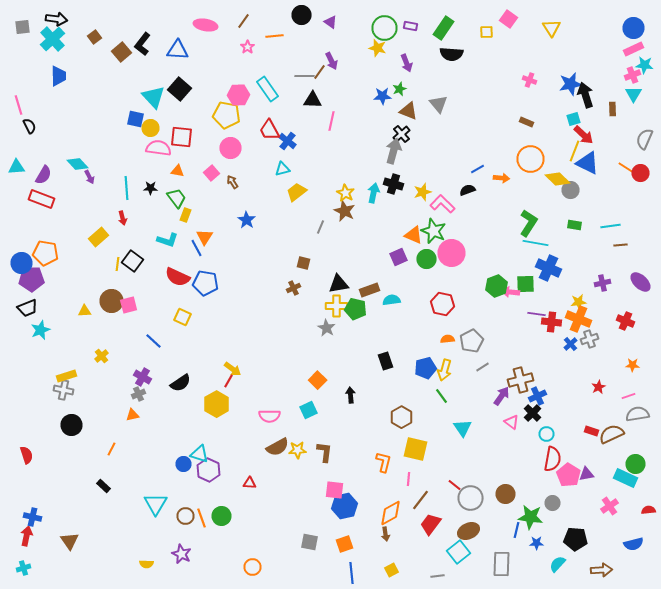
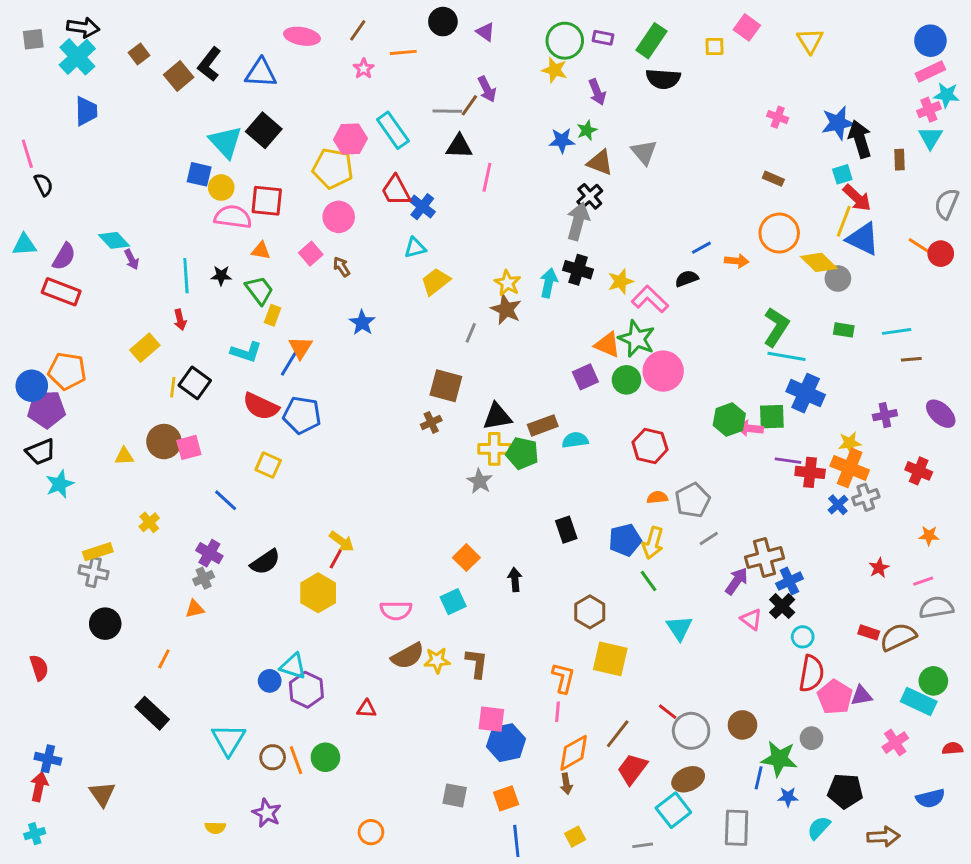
blue line: (196, 248) -> (289, 364), turned 60
brown square: (304, 263) -> (446, 386), size x1.6
pink line: (408, 479) -> (557, 712), moved
black rectangle: (104, 486) -> (152, 713), size x1.6

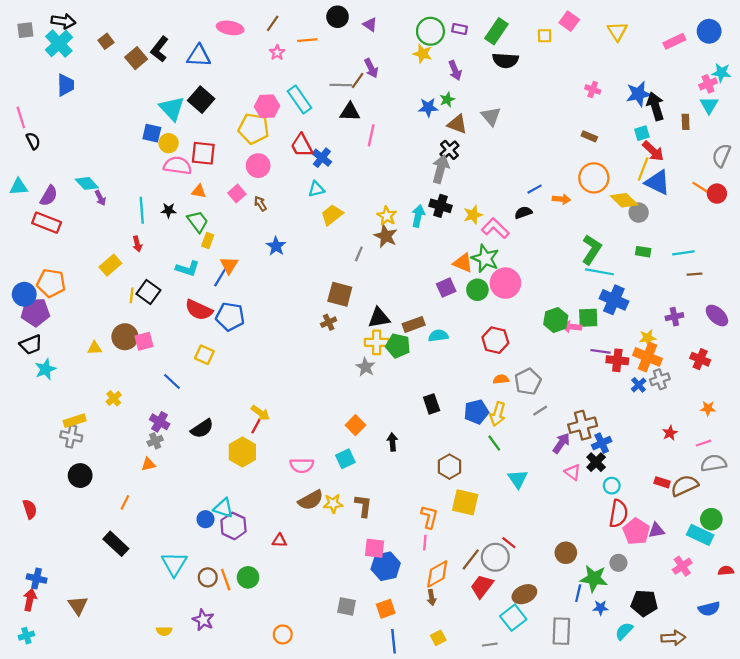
pink rectangle: (930, 72) -> (674, 41), moved
gray circle: (691, 731) -> (495, 557), moved

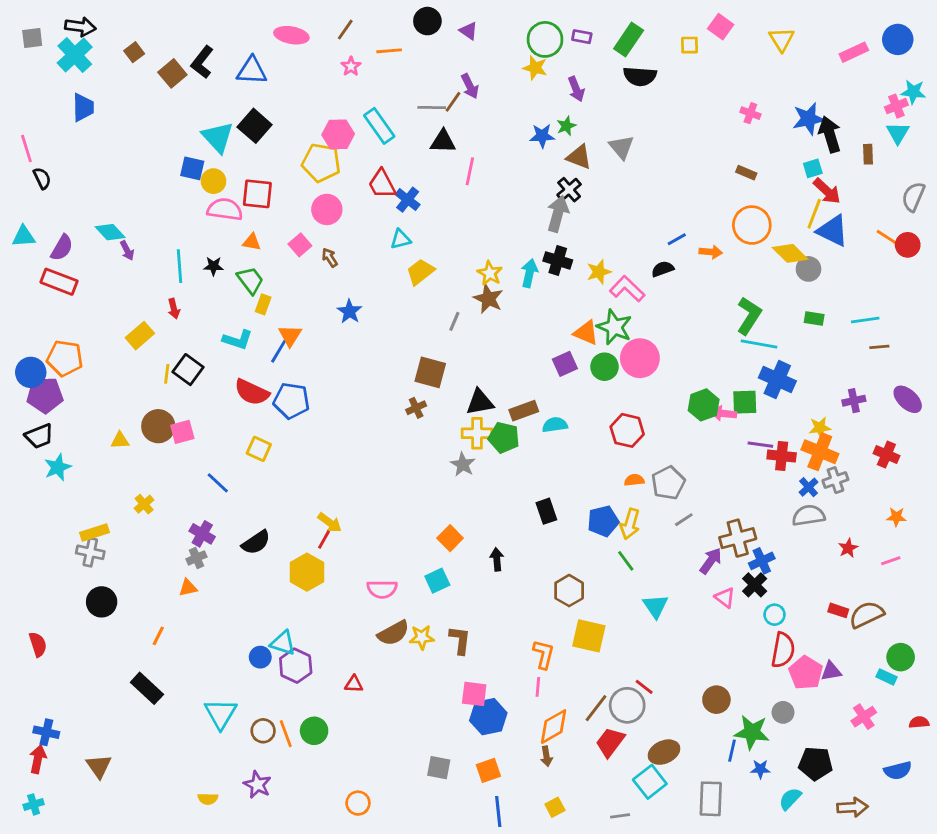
gray semicircle: (714, 463) -> (809, 515), moved
cyan rectangle: (700, 535) -> (886, 677), size x0.6

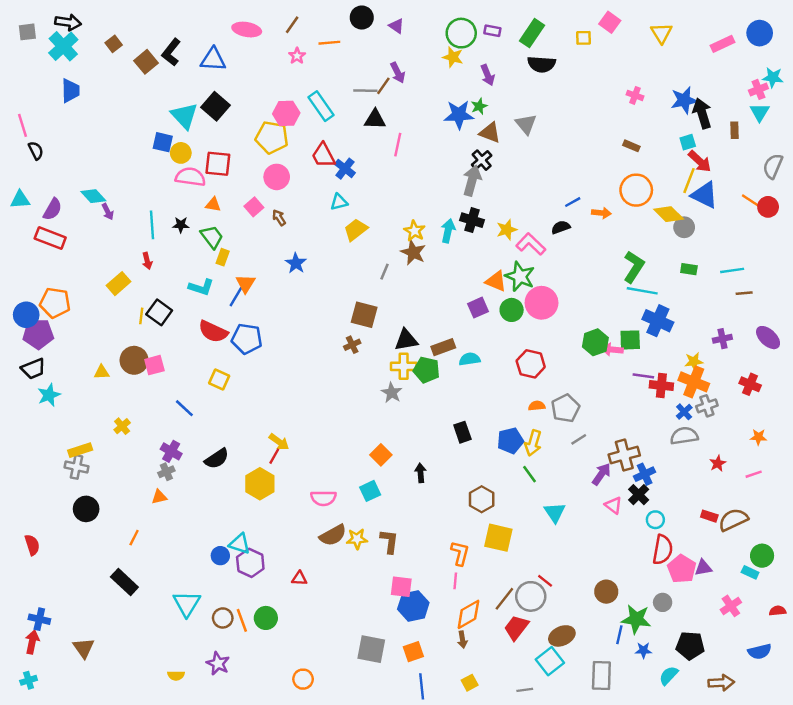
blue star: (542, 136) -> (459, 115), size x1.4
gray square: (439, 768) -> (371, 649), size x1.4

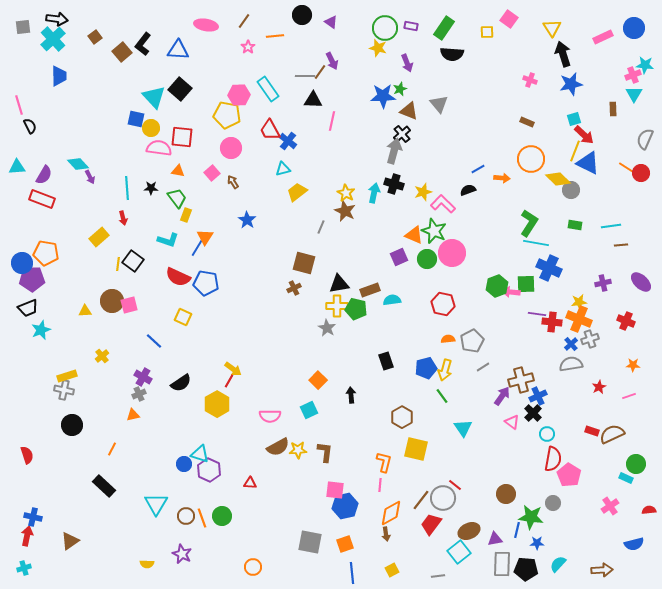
black arrow: (702, 113) -> (563, 54), moved
purple triangle: (703, 568) -> (495, 539), moved
black pentagon: (690, 646) -> (526, 569), moved
brown triangle: (84, 648) -> (70, 541), turned 30

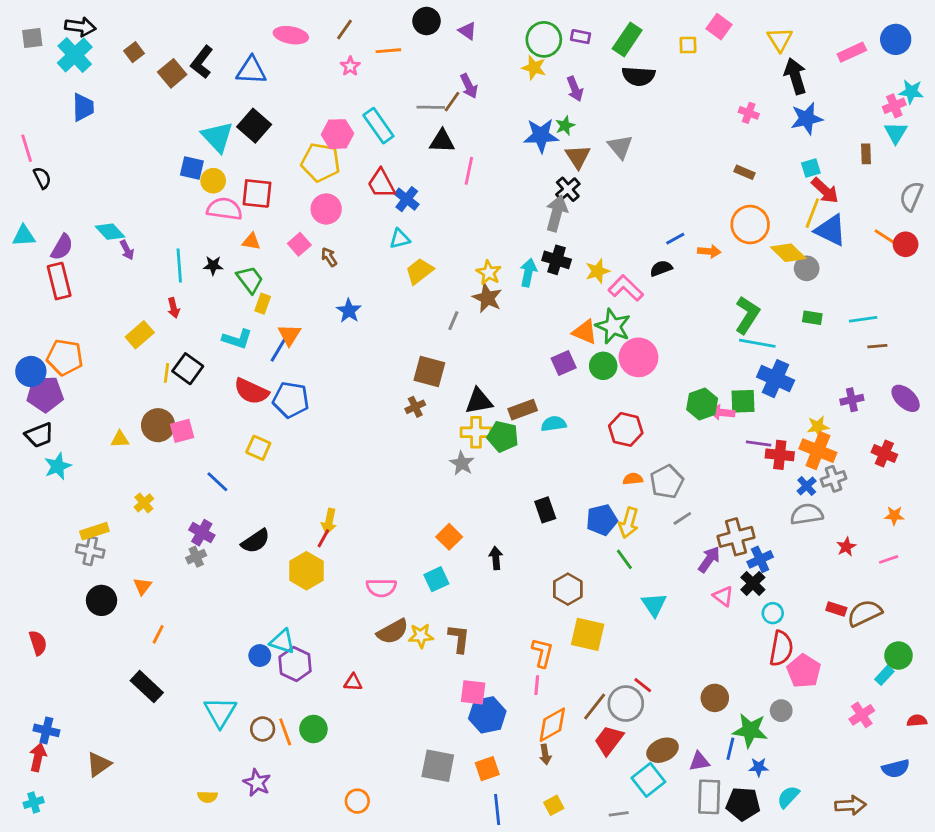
brown triangle: (409, 111) -> (578, 157), turned 36
red rectangle: (42, 199) -> (59, 281), turned 55
yellow arrow: (233, 369) -> (329, 521), turned 66
orange triangle: (133, 415) -> (142, 586), moved, turned -40
cyan rectangle: (626, 478) -> (884, 675), turned -72

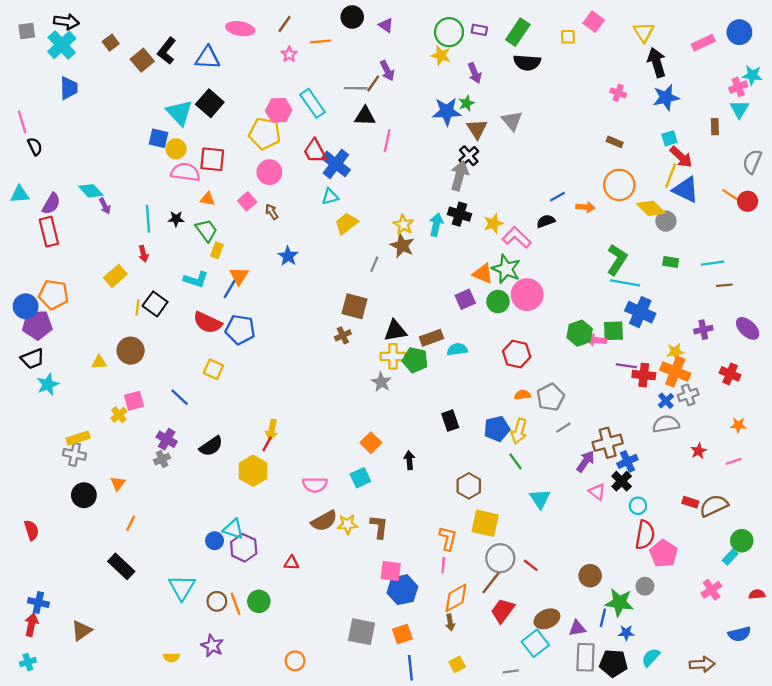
blue cross: (407, 199) -> (336, 164), size x1.4
pink square: (182, 431) -> (134, 401), moved
gray circle: (626, 704) -> (500, 558), moved

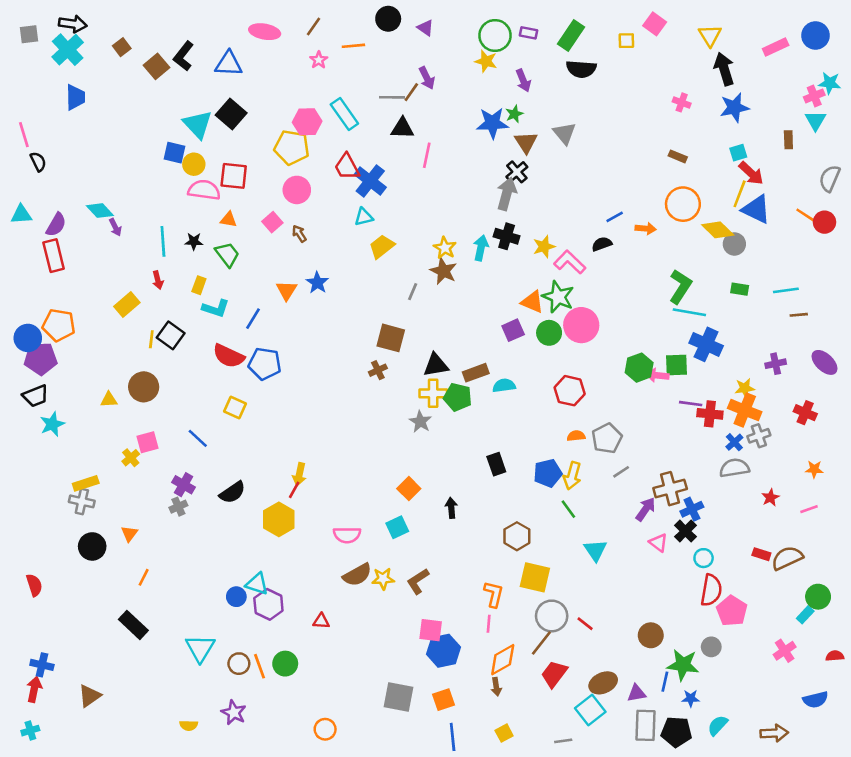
yellow rectangle: (217, 250) -> (199, 285), moved
orange triangle: (239, 276) -> (286, 290), moved
brown L-shape: (379, 527) -> (418, 581), turned -130

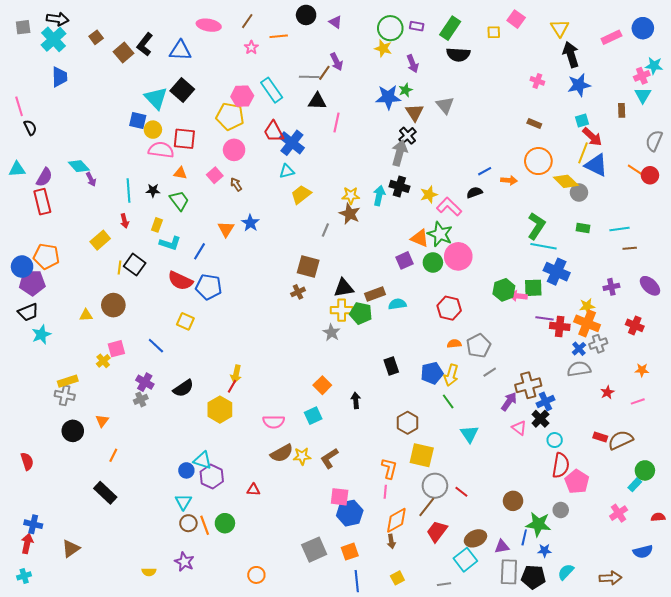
yellow star: (445, 248) -> (351, 196), turned -30
cyan triangle: (200, 648) -> (183, 502), moved, size x0.7
gray square: (398, 697) -> (314, 550), turned -35

